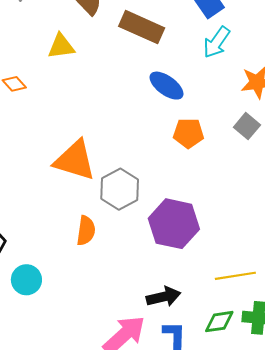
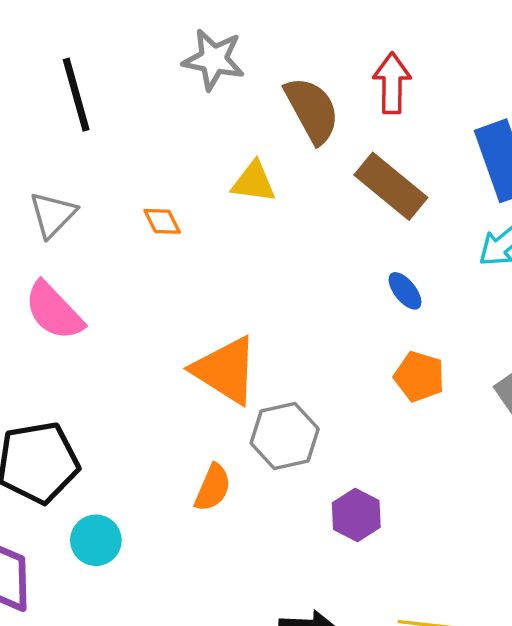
blue ellipse: (166, 86) -> (405, 291), size x0.7
purple hexagon: (174, 224) -> (356, 515), size x0.6

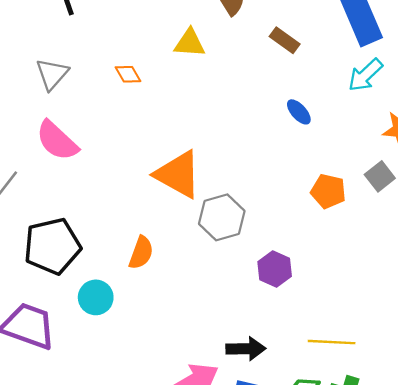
brown rectangle: (391, 186) -> (285, 40), size x0.6
orange pentagon: (419, 376) -> (328, 191), moved
orange semicircle: (213, 488) -> (141, 253), moved

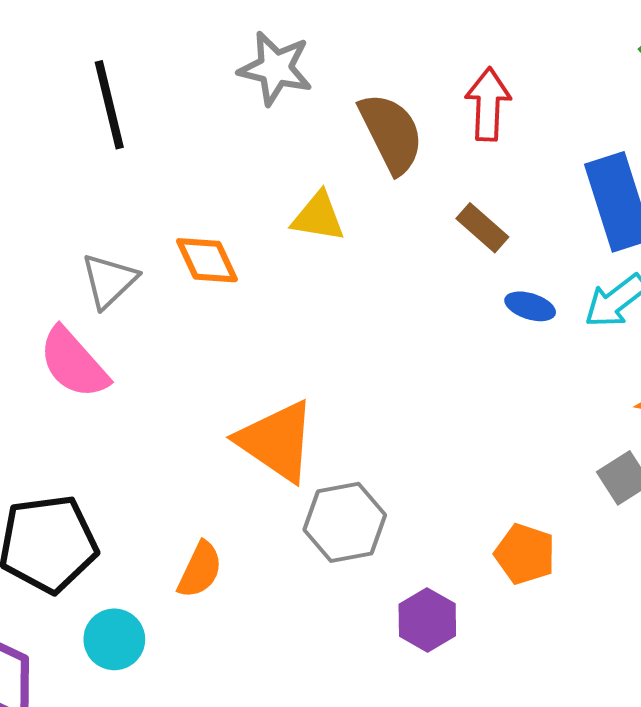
gray triangle: (52, 74) -> (109, 281), moved
orange diamond: (128, 74) -> (207, 260), size x1.4
blue ellipse: (299, 112) -> (530, 306), moved, turned -36
orange pentagon: (328, 191) -> (525, 554), moved

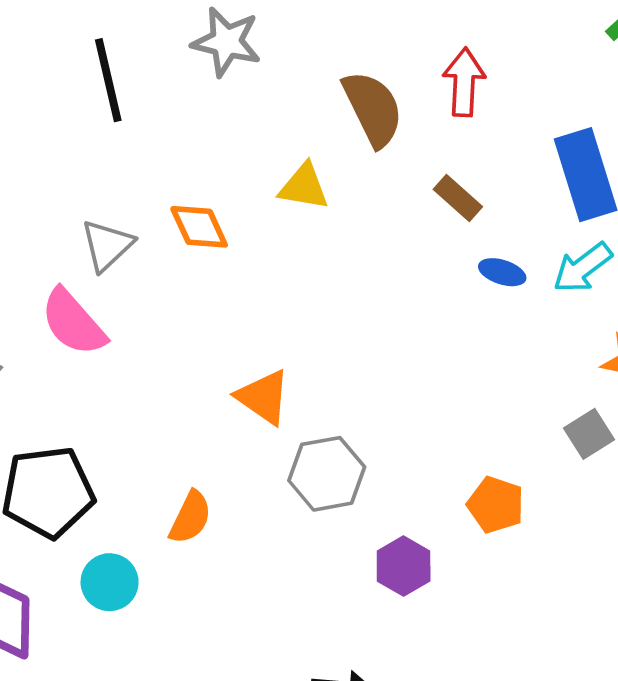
gray star: (275, 68) -> (226, 42), moved
orange triangle: (277, 441) -> (263, 397), size x0.7

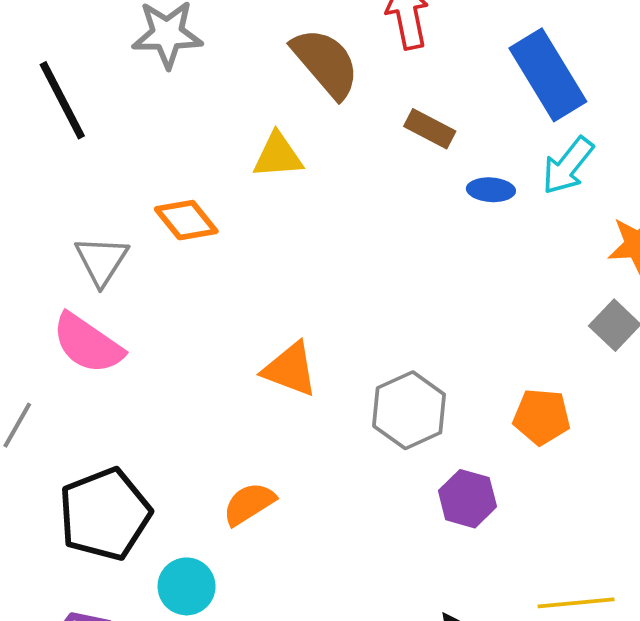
gray hexagon: (327, 474) -> (409, 410), moved
orange semicircle: (190, 517) -> (249, 504), turned -134

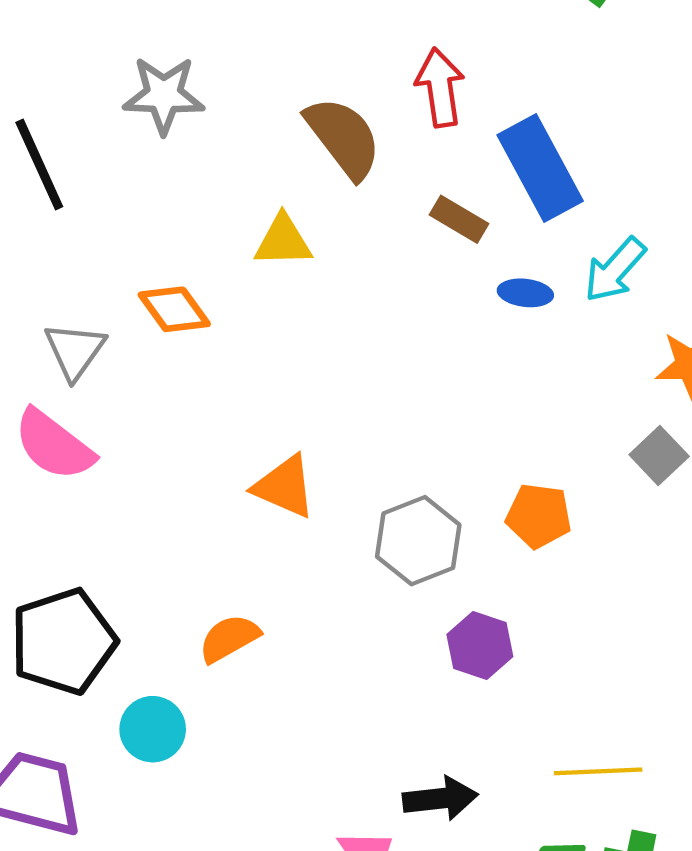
blue rectangle: (548, 75) -> (540, 168), moved
orange pentagon: (542, 417) -> (539, 516), moved

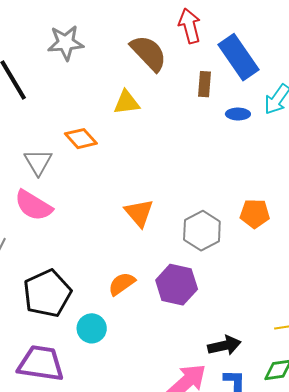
brown rectangle: (459, 219) -> (205, 84), turned 70
orange triangle: (284, 487) -> (139, 213), turned 32
purple hexagon: (480, 646) -> (177, 285), moved, size x1.4

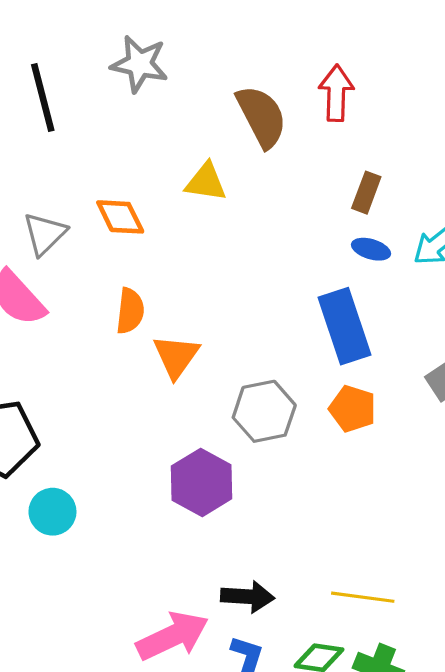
blue rectangle: (238, 57) -> (344, 326), moved
brown rectangle: (205, 84) -> (366, 193), moved
orange semicircle: (122, 284) -> (130, 311), moved, turned 116

